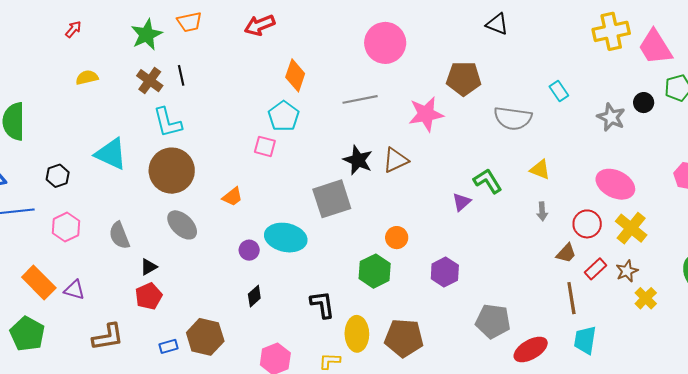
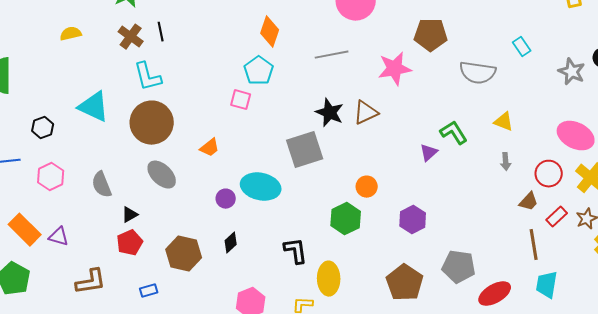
brown hexagon: (205, 337) -> (184, 254), moved
brown pentagon: (404, 338) -> (405, 283), moved, turned 30

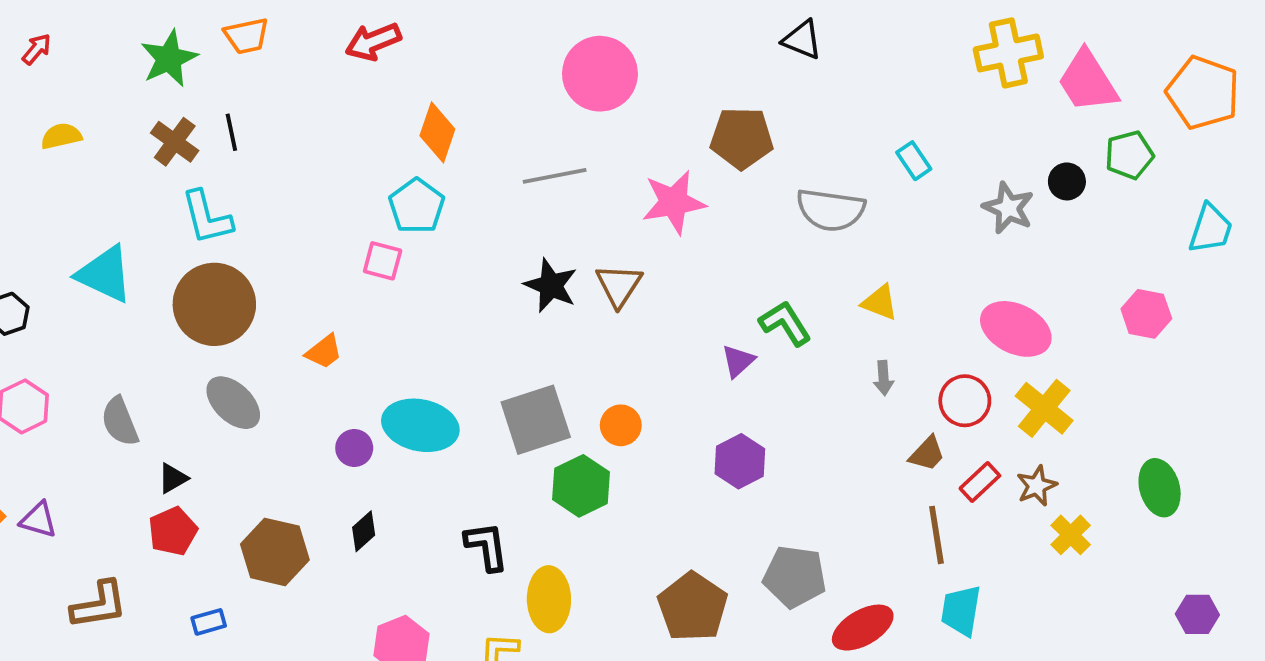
brown triangle: (366, 113) -> (619, 285), turned -32
gray square: (305, 150) -> (536, 420), moved
purple hexagon: (413, 220) -> (740, 461), moved

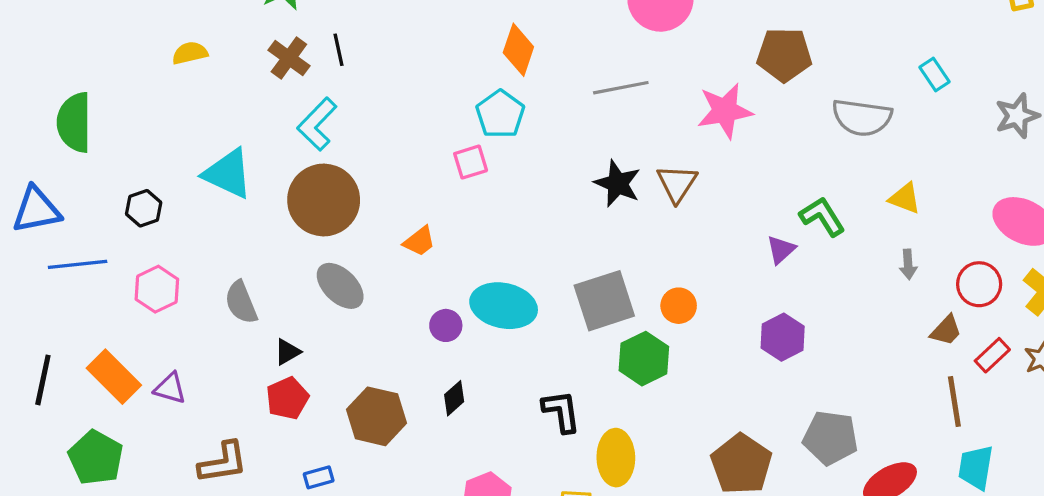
gray star: (1008, 208) -> (1017, 116), turned 30
cyan L-shape: (207, 217) -> (317, 124), turned 58
pink square: (383, 261) -> (471, 162), turned -32

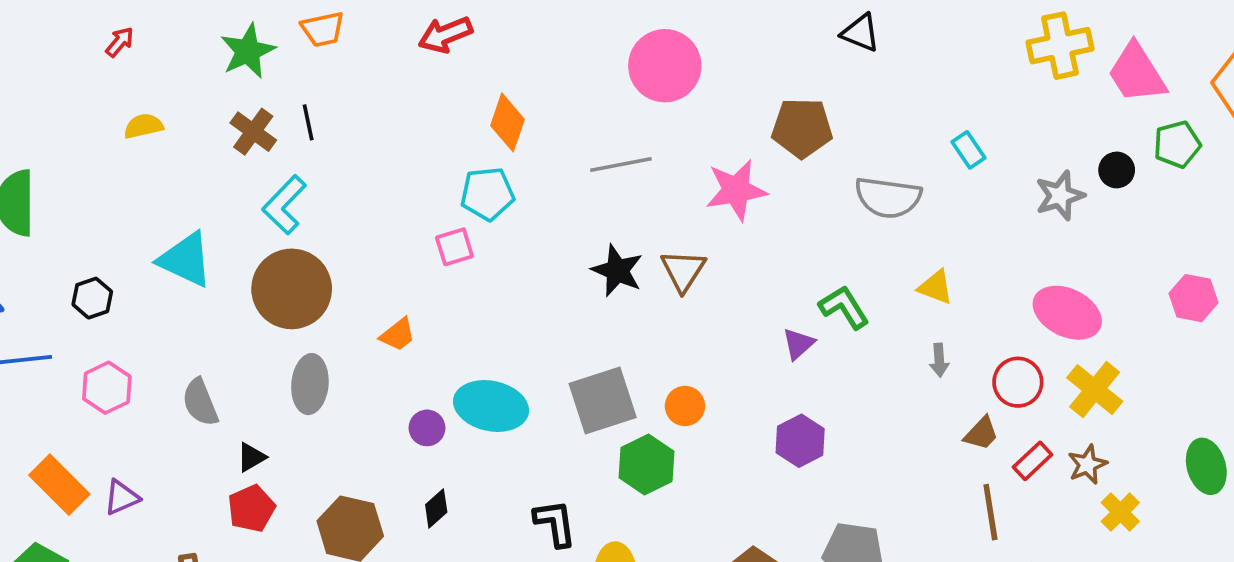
cyan pentagon: (500, 114) -> (487, 194), turned 30
gray ellipse: (340, 286) -> (310, 384), turned 51
purple triangle: (170, 388) -> (122, 497), turned -40

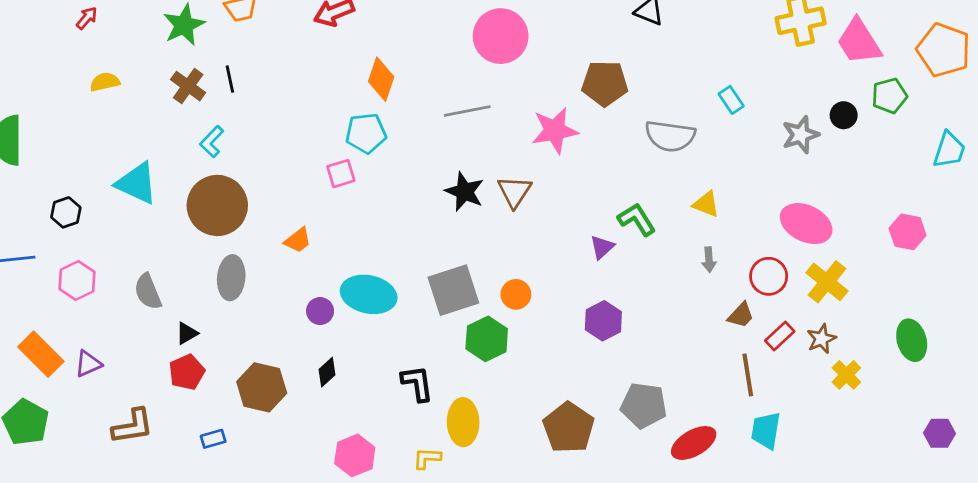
cyan L-shape: (284, 205) -> (212, 142), size x0.7
pink hexagon: (1193, 298) -> (908, 232), moved

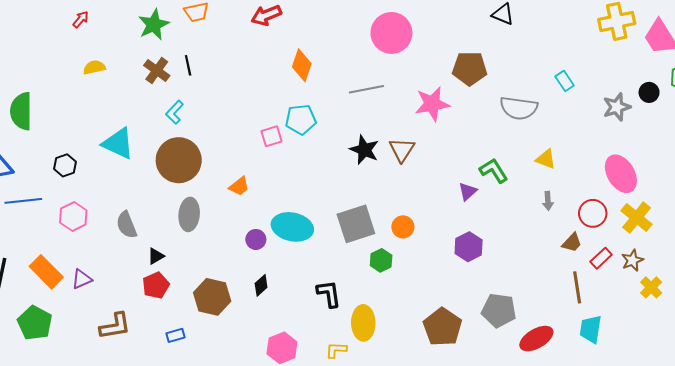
cyan pentagon: (366, 133) -> (301, 120), moved
pink ellipse: (806, 224) -> (621, 174), turned 33
green hexagon: (487, 339) -> (381, 260), size x0.7

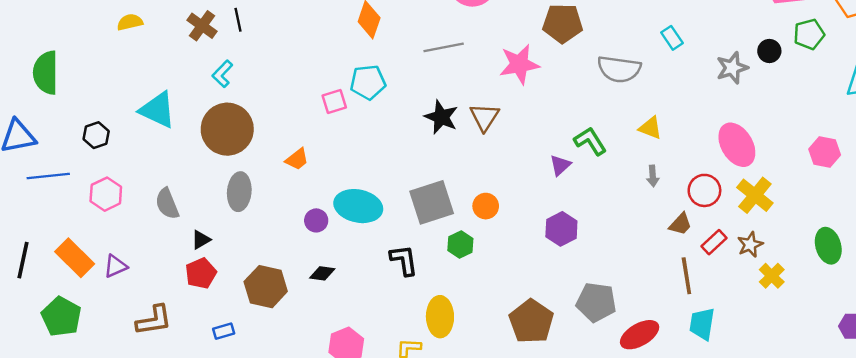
black diamond: (261, 285) -> (322, 273), turned 50
black L-shape: (329, 294) -> (404, 260), moved

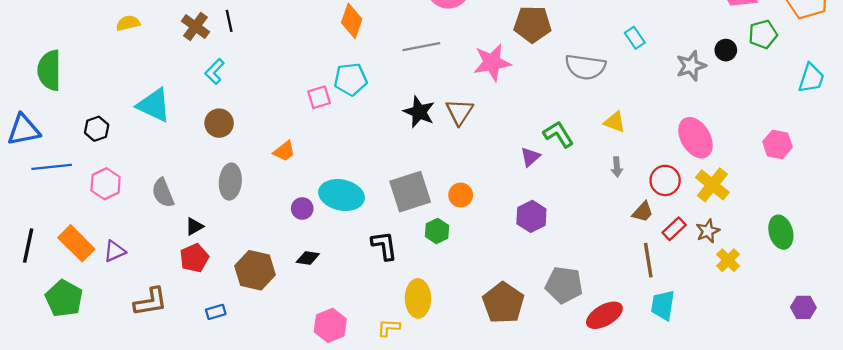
brown circle: (227, 129) -> (219, 123), size x0.6

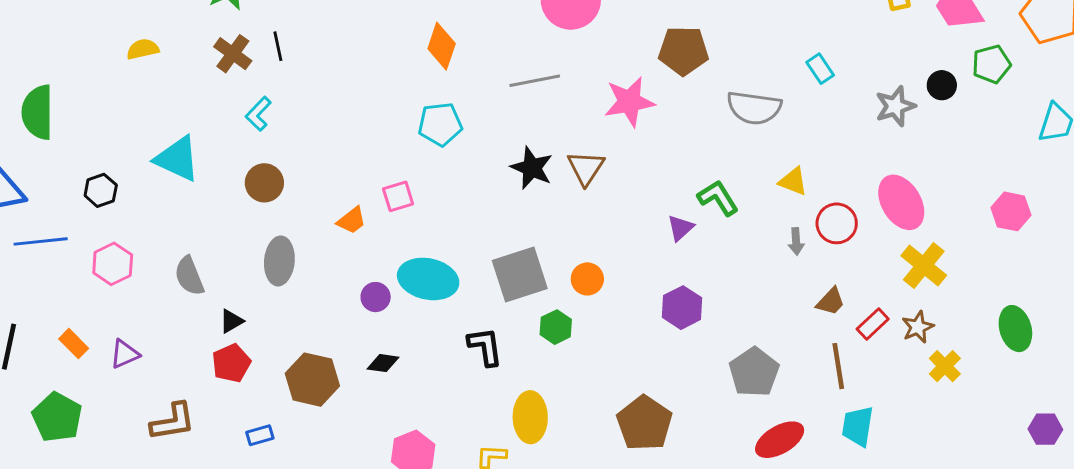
pink square: (319, 97) -> (398, 196), moved
red circle: (665, 180) -> (837, 223), moved
orange rectangle: (76, 243) -> (74, 344), size x0.6
gray pentagon: (564, 285) -> (754, 372), moved, turned 30

